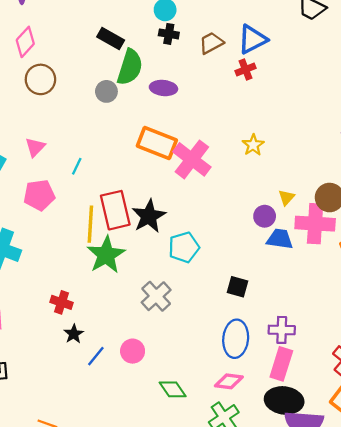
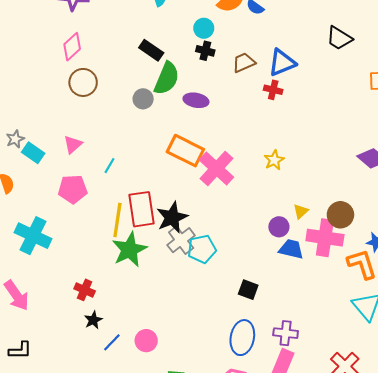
red cross: (245, 69) -> (273, 90), turned 30
gray cross: (156, 296) -> (181, 240), moved

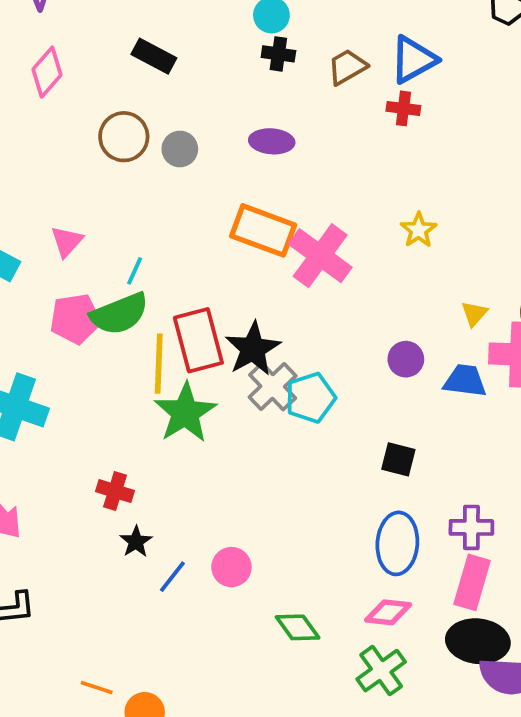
black rectangle: (151, 50) -> (154, 56), moved
green semicircle: (167, 78) -> (119, 314), moved, turned 52
brown circle: (83, 82) -> (124, 137), moved
purple circle: (279, 227) -> (406, 359), moved

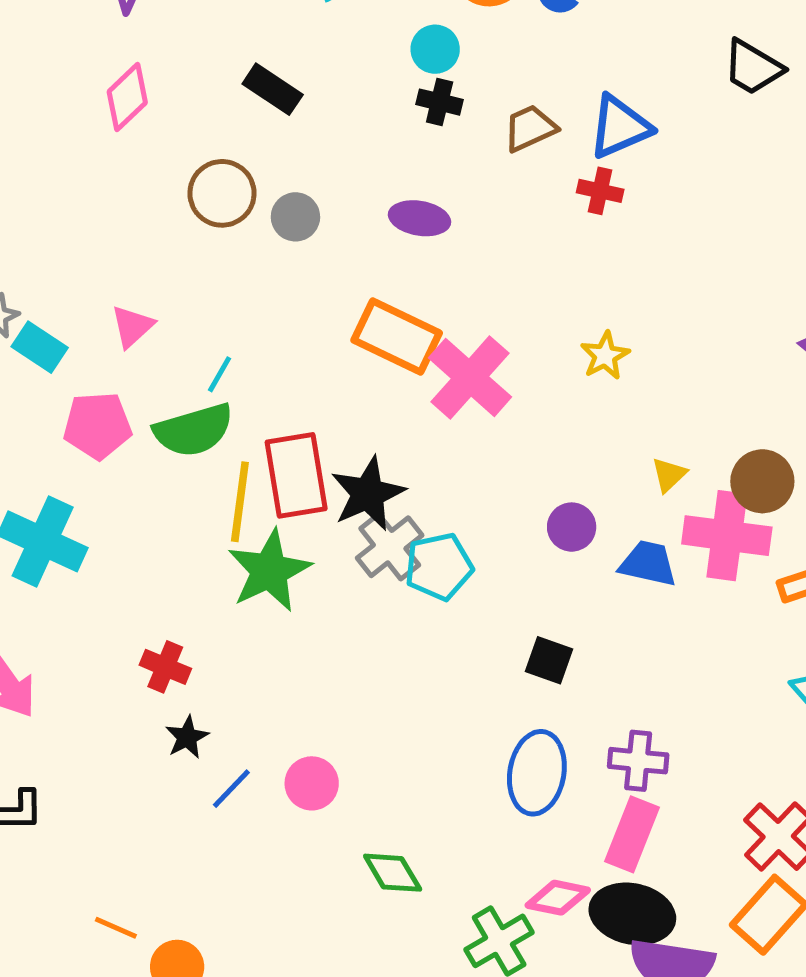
pink pentagon: (75, 319) -> (97, 425), moved
pink diamond: (388, 612) -> (558, 898), moved

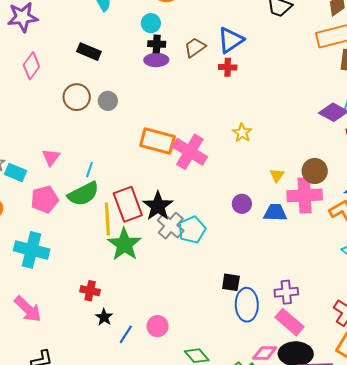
purple ellipse: (419, 218) -> (156, 60), moved
black square: (549, 660) -> (231, 282), moved
pink rectangle: (632, 834) -> (289, 322), turned -60

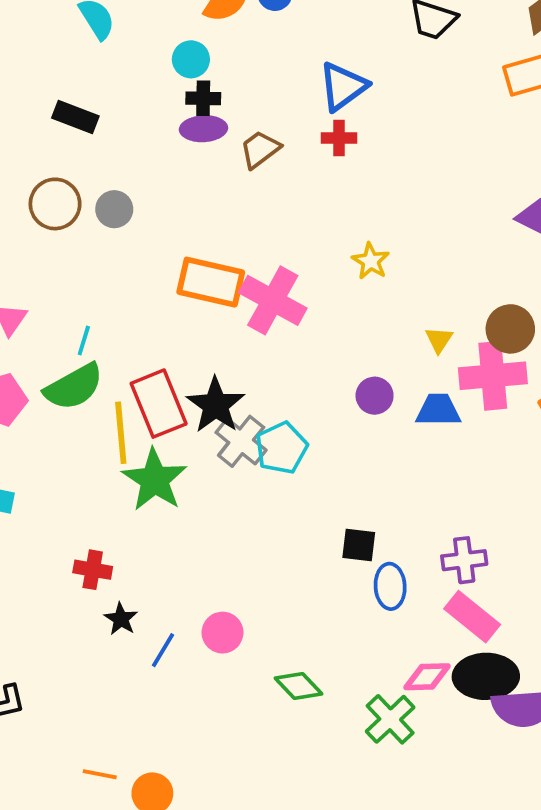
brown trapezoid: (195, 47) -> (260, 149), moved
blue ellipse: (247, 305) -> (390, 586), size x0.7

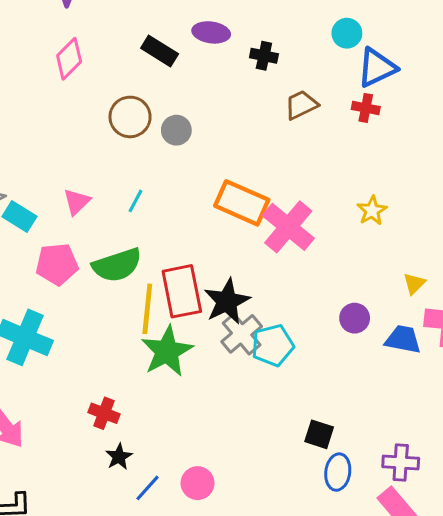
cyan circle: (191, 59) -> (347, 33), moved
purple ellipse: (203, 129) -> (211, 32), moved
cyan line: (84, 341) -> (135, 201), moved

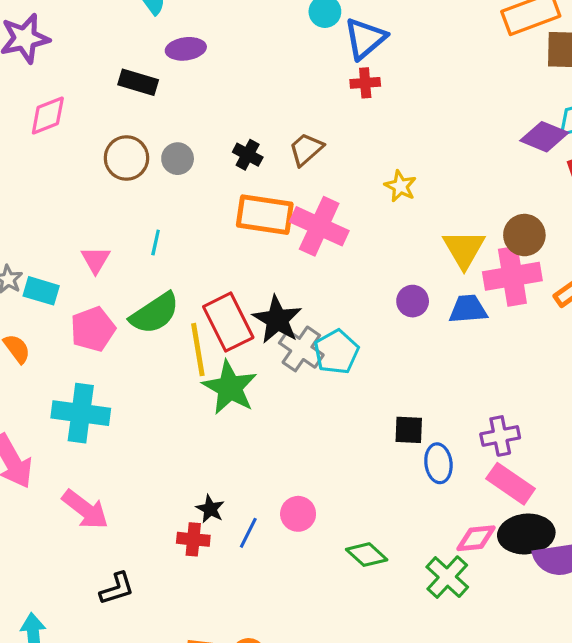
black cross: (264, 56) -> (248, 155), moved, turned 32
pink diamond: (69, 59) -> (48, 116), turned 39
brown trapezoid: (301, 105) -> (306, 149), moved
yellow triangle: (414, 284) -> (464, 249), size x1.8
red cross: (104, 413) -> (193, 539), moved

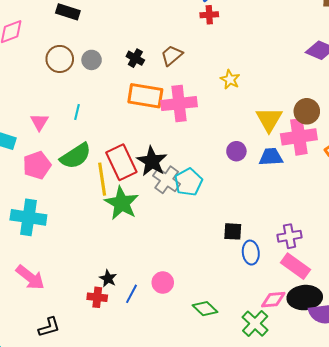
pink cross: (319, 226) -> (179, 104), turned -32

